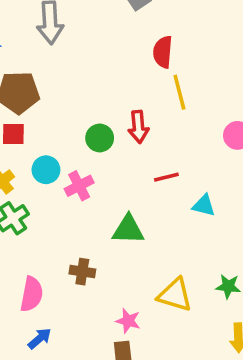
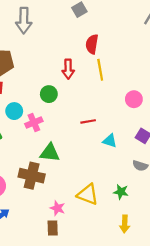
red arrow: (138, 127) -> (68, 69), moved
green triangle: (128, 229) -> (50, 153), moved
brown cross: (82, 272) -> (32, 176), size x1.6

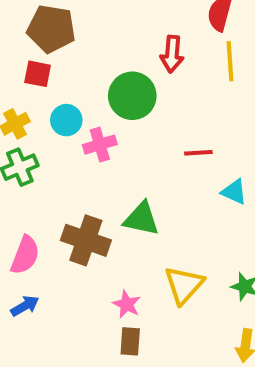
green circle: (49, 94) -> (132, 96), size x1.5
green triangle: (50, 153) -> (141, 219), moved
yellow triangle: (88, 194) -> (184, 285), turned 45
brown rectangle: (53, 228) -> (130, 341), moved

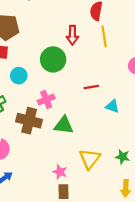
pink cross: (100, 145) -> (46, 99), moved
brown cross: (86, 240) -> (29, 121), moved

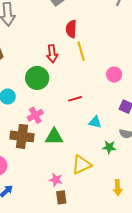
cyan triangle: (112, 106) -> (95, 122), moved
green star: (122, 157) -> (109, 147), moved
yellow triangle: (90, 159) -> (82, 165), turned 35

